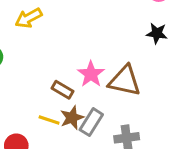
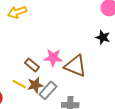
pink star: (91, 74) -> (53, 58), turned 30

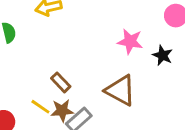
pink star: (53, 58) -> (130, 41), moved

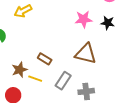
brown star: (62, 111) -> (20, 70), moved

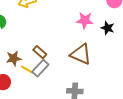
gray rectangle: (63, 81) -> (40, 68), moved

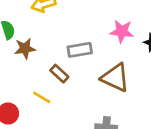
brown star: (14, 58) -> (25, 49), moved
gray rectangle: (40, 68) -> (80, 50), moved, turned 36

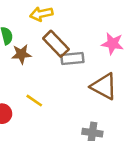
brown rectangle: (59, 74) -> (56, 44), moved, size x1.5

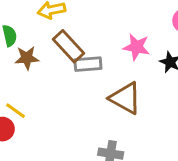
yellow line: (34, 101) -> (16, 111), moved

